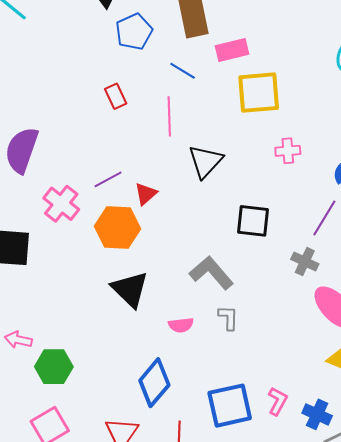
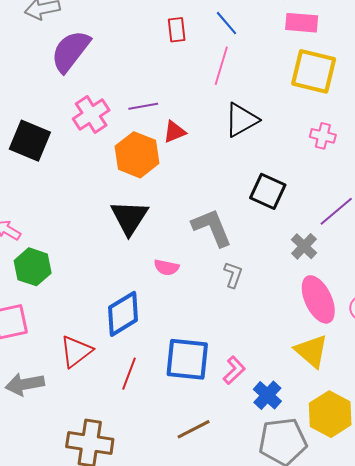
blue line: (183, 71) -> (226, 23), moved
gray L-shape: (228, 318) -> (233, 275), moved

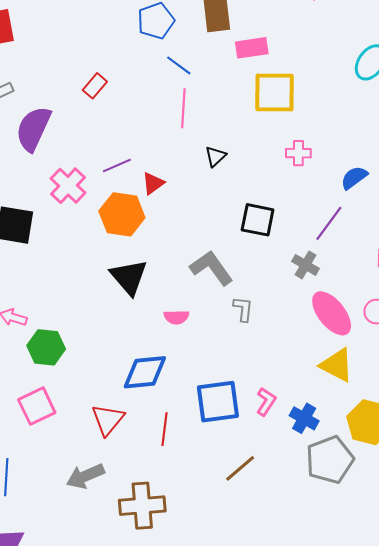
red rectangle: (177, 30) -> (95, 86), moved, turned 60
black triangle: (241, 120) -> (215, 156), size x0.6
blue diamond: (123, 314) -> (145, 372), turned 39
gray arrow: (25, 384) -> (85, 476), moved

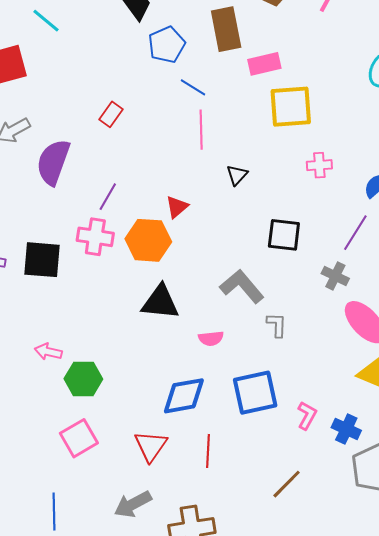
purple line: (117, 166) -> (108, 197), moved, turned -32
pink cross: (68, 186) -> (95, 237), moved, turned -30
black triangle: (129, 277) -> (160, 302), turned -39
blue square: (218, 402) -> (255, 393), moved

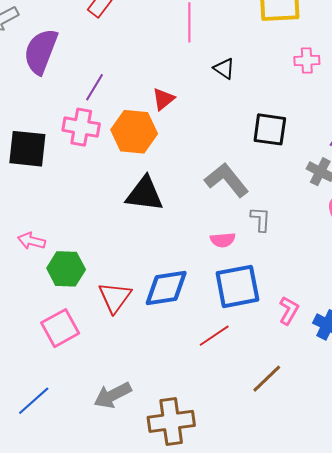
black triangle: (237, 175) -> (224, 68), turned -40
pink semicircle: (211, 338) -> (223, 240), moved
red triangle: (151, 446) -> (115, 297), moved
red line: (208, 451) -> (214, 336), moved, turned 52
blue line: (54, 512) -> (34, 401), turned 48

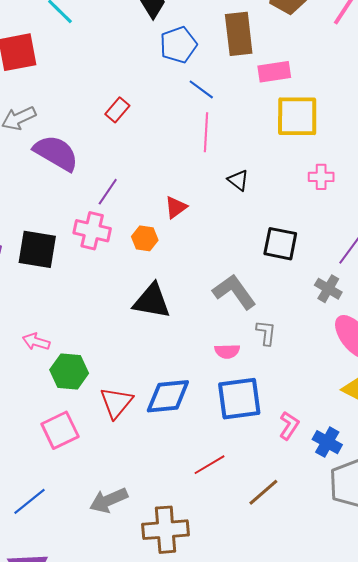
purple semicircle: (41, 51) -> (56, 153), turned 96
orange hexagon: (134, 132) -> (145, 238), size x0.6
red line: (214, 336) -> (209, 465), moved

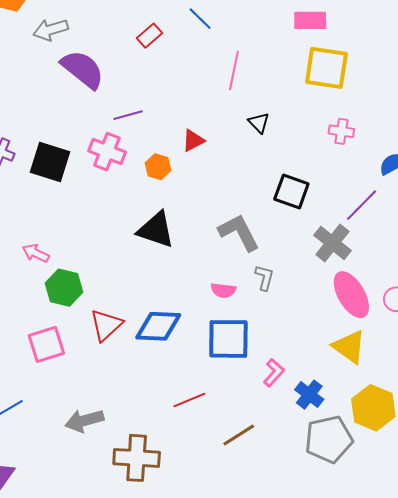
blue line: (201, 89) -> (200, 19), moved
purple line: (108, 192) -> (128, 115), turned 32
gray cross: (328, 289) -> (332, 243), size x1.4

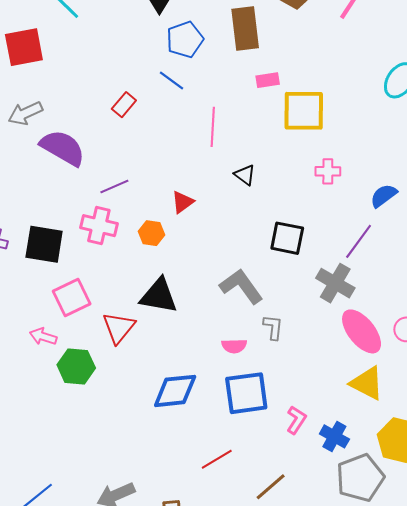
pink rectangle: (310, 20) -> (268, 80), moved, size x0.7
red triangle: (106, 325) -> (119, 328), moved
pink square: (46, 344) -> (72, 298), moved

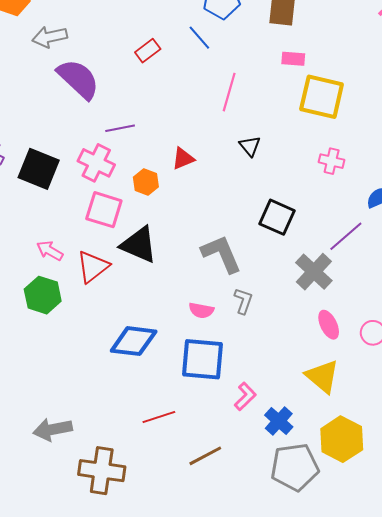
pink square: (72, 298) -> (104, 210), moved, turned 30
pink ellipse: (362, 331) -> (329, 325), size x0.6
pink arrow: (43, 337) -> (50, 251), moved

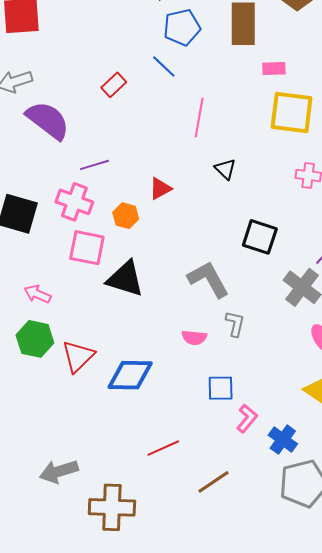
pink rectangle: (293, 59) -> (274, 68), moved
red triangle: (93, 267) -> (78, 356), moved
blue square: (203, 359) -> (221, 388), moved, size x0.6

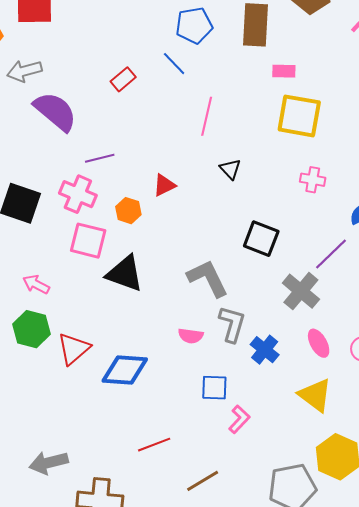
gray L-shape: (235, 324) -> (232, 324), size x1.4
blue cross: (283, 440) -> (265, 350), moved

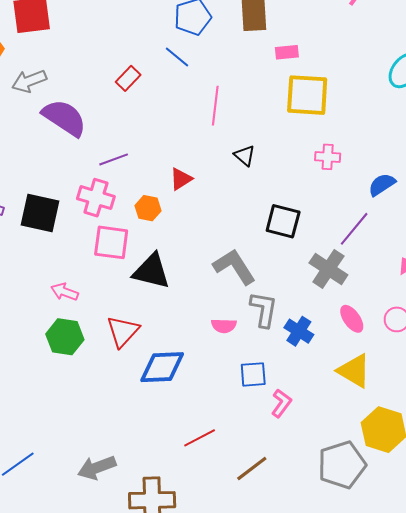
red triangle: (74, 349) -> (123, 331), moved

